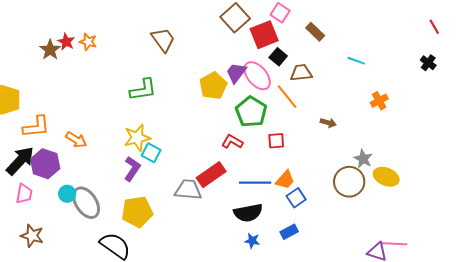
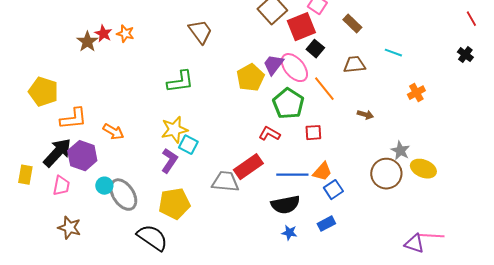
brown trapezoid: (301, 73) -> (354, 65), moved

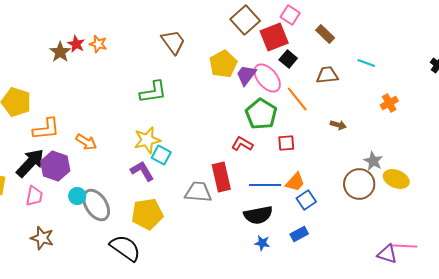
yellow pentagon: (250, 78) -> (223, 64), moved
purple L-shape: (169, 161) -> (142, 171), turned -65
red rectangle: (248, 167) -> (221, 177), turned -68

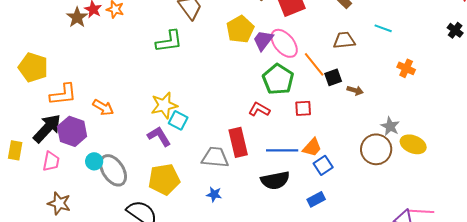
black square: (288, 59) -> (333, 77), moved, turned 30
green L-shape: (153, 92) -> (169, 41), moved
orange cross: (389, 103) -> (406, 68), turned -36
blue star: (262, 243) -> (214, 194), moved

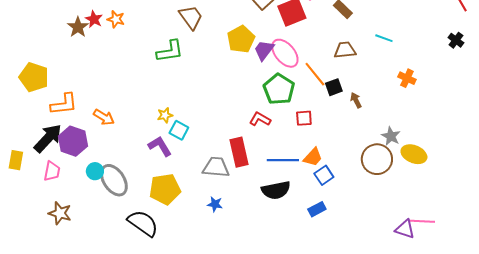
brown arrow: (355, 90) -> (356, 100), turned -133
yellow star: (164, 105) -> (165, 115), size x0.6

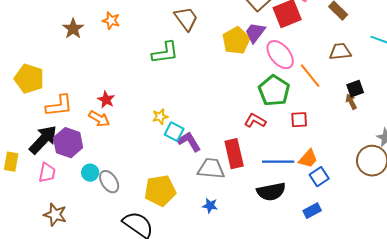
red star: (94, 19) -> (106, 100), moved
purple trapezoid: (264, 50) -> (255, 33), moved
black square: (334, 87) -> (355, 89), moved
purple L-shape: (160, 146) -> (189, 142), moved
gray ellipse: (114, 180) -> (109, 182), size x0.7

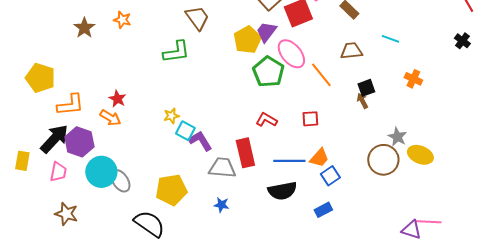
green pentagon: (274, 91) -> (268, 72), moved
cyan circle: (90, 173) -> (101, 172), size x1.8

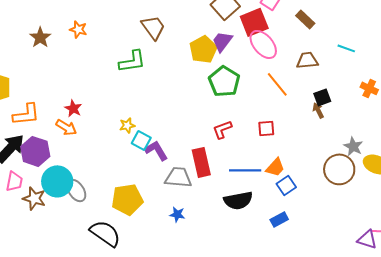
pink ellipse: (291, 54) -> (263, 44), moved
red L-shape: (266, 120) -> (222, 129), turned -50
brown star: (66, 214) -> (34, 198), moved

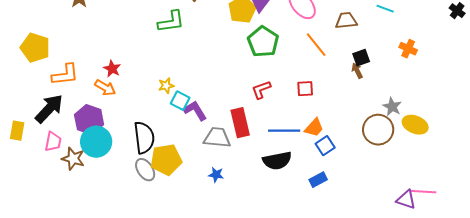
purple hexagon: (35, 151) -> (89, 120), moved
gray ellipse: (76, 190) -> (145, 170), moved
black semicircle: (105, 233) -> (144, 138), moved, turned 48

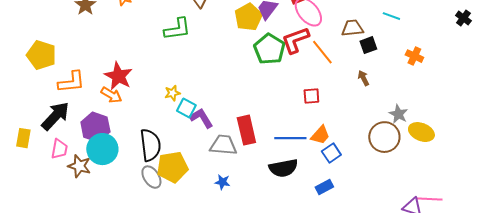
black square: (361, 58) -> (368, 45), moved
red star: (112, 69) -> (118, 76), size x1.6
red L-shape: (261, 90) -> (295, 40), moved, size x1.4

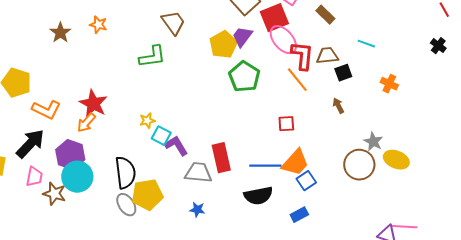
red L-shape: (295, 40) -> (302, 56), moved, turned 116
orange L-shape: (71, 82) -> (46, 110), turned 32
orange arrow: (111, 95) -> (86, 123), turned 100
orange trapezoid: (320, 135) -> (295, 163), size x1.4

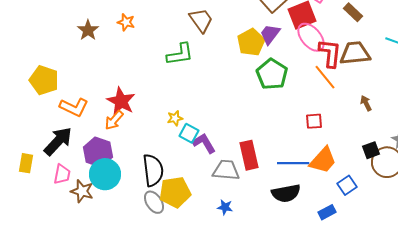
brown trapezoid: (327, 56) -> (355, 53), size x1.4
black square: (343, 73) -> (371, 150), moved
blue square: (306, 181) -> (347, 185), moved

